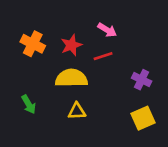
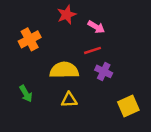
orange cross: (33, 44) -> (30, 39), turned 35
red star: (71, 45) -> (67, 15), moved
purple cross: (142, 80) -> (104, 71), moved

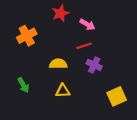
yellow semicircle: (64, 70) -> (58, 64), size x0.7

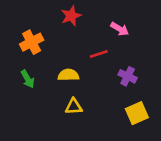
pink arrow: (87, 24) -> (120, 29), moved
purple cross: (94, 65) -> (128, 76), moved
green arrow: (23, 85) -> (28, 79), moved

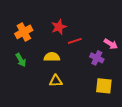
red star: (71, 16) -> (59, 27), moved
pink arrow: (120, 29) -> (111, 44), moved
yellow square: (137, 113) -> (104, 86), turned 30

